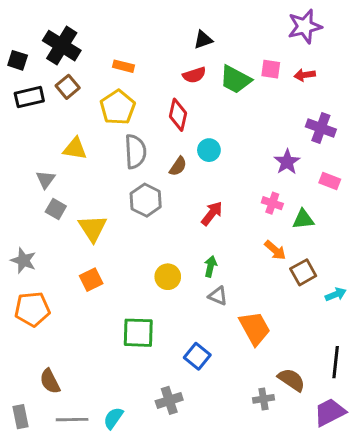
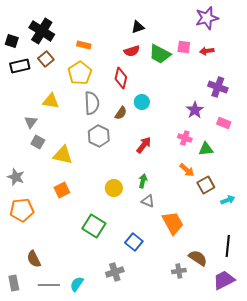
yellow triangle: (93, 228) -> (63, 155), turned -45
green square: (138, 333) -> (94, 226), turned 30

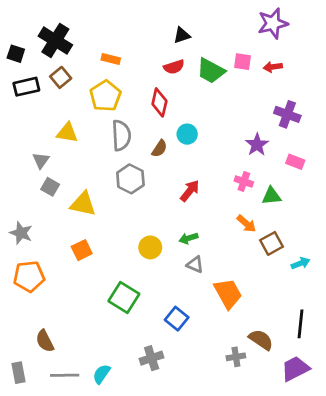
green arrow: (143, 181) -> (188, 238), turned -120

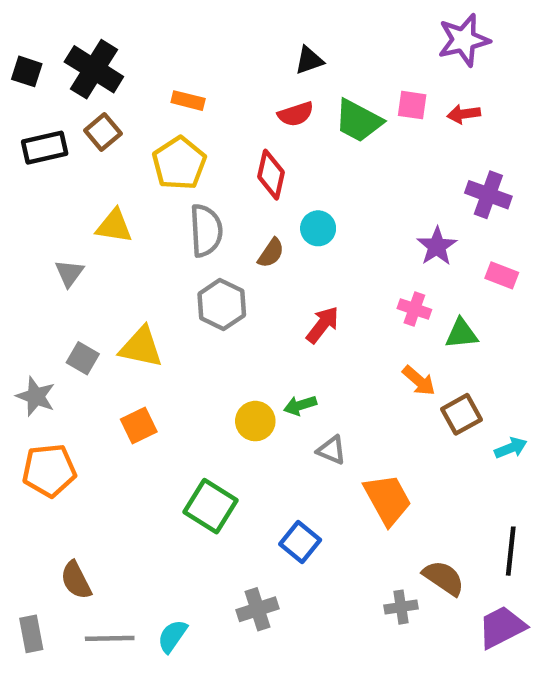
black square: (16, 54) -> (27, 71), moved
gray square: (50, 187) -> (83, 358), moved
green arrow: (188, 238) -> (300, 405), moved

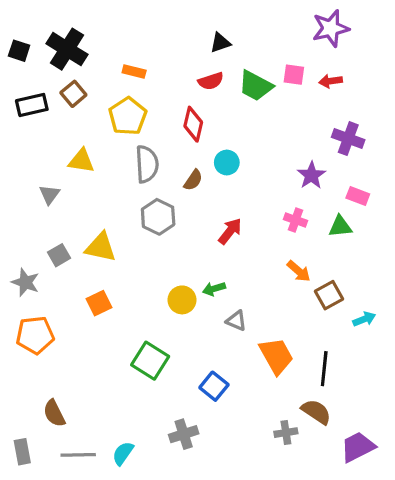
green triangle: (461, 334) -> (340, 226), moved
gray square: (83, 358) -> (59, 255), turned 30
black line: (511, 551) -> (324, 369), moved

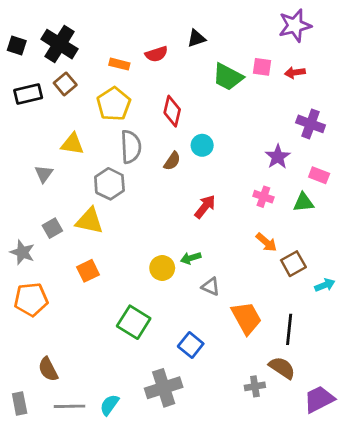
red semicircle: (211, 81) -> (156, 54), moved
gray hexagon: (158, 217) -> (109, 184), moved
gray cross: (184, 434) -> (164, 388), size x1.4

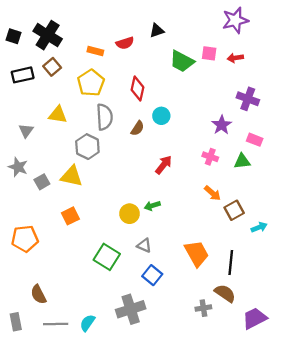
gray triangle: (44, 174) -> (26, 131), moved
gray star: (22, 252) -> (18, 167), moved
gray triangle: (211, 287) -> (144, 245), moved

